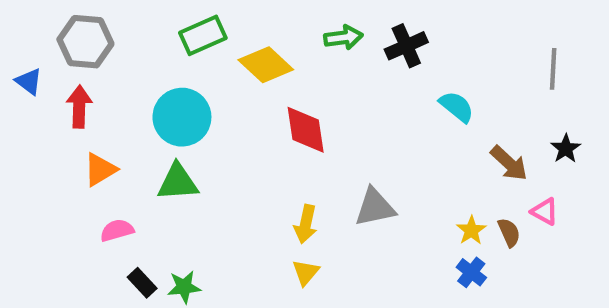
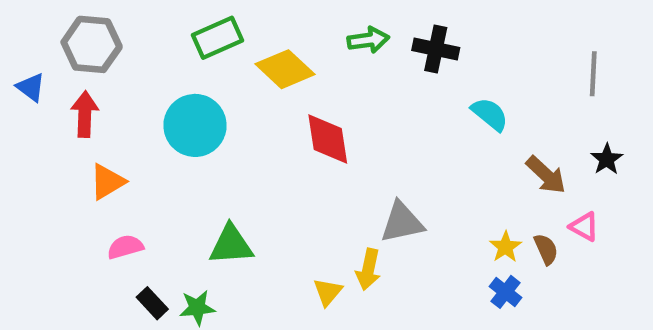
black cross: (406, 46) -> (436, 49), turned 36
green triangle: (178, 182) -> (231, 245), moved
yellow arrow: (306, 224) -> (368, 269), moved

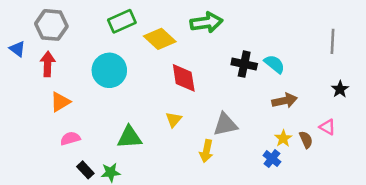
green arrow: (368, 40) -> (206, 22), size x1.4
black cross: (436, 49) -> (244, 64), moved
brown arrow: (546, 175) -> (285, 101), moved, turned -55
yellow triangle: (328, 292) -> (174, 119), moved
blue cross: (505, 292) -> (272, 159), moved

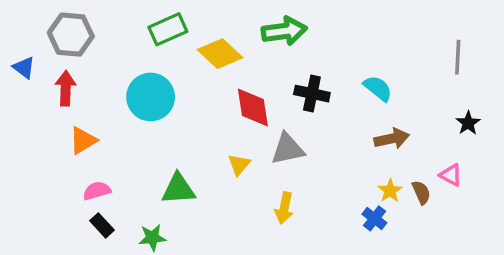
black cross: (244, 64) -> (312, 94), moved
gray triangle: (225, 125) -> (288, 149), moved
black rectangle: (85, 170) -> (102, 225), moved

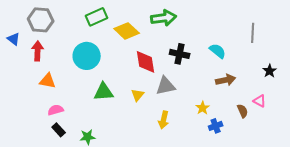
gray line: (458, 57) -> (253, 33), moved
orange triangle: (83, 140) -> (48, 81), turned 42
green triangle: (178, 189) -> (104, 92), moved
yellow star: (390, 191) -> (203, 108), moved
blue cross: (374, 218) -> (216, 126), turned 32

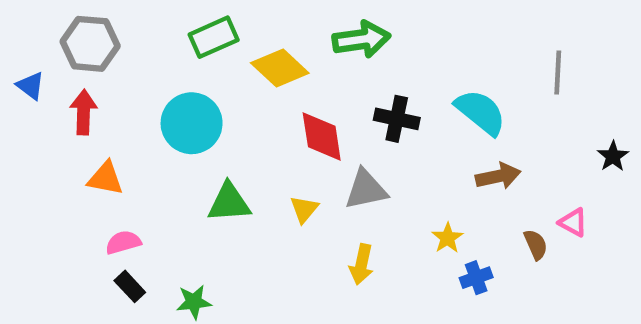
cyan semicircle: (218, 51) -> (481, 112), size x1.4
black star: (270, 71) -> (613, 156), moved

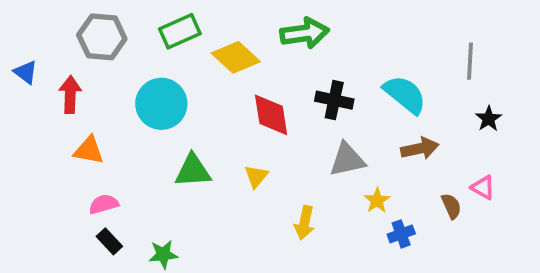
gray hexagon: (90, 44) -> (102, 37), moved
black star: (613, 156) -> (489, 119), moved
gray triangle: (366, 189) -> (347, 160), moved

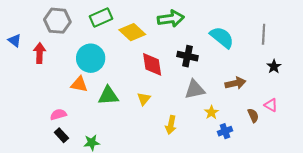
cyan semicircle: (405, 95) -> (222, 37), moved
orange triangle: (89, 150) -> (79, 84), moved

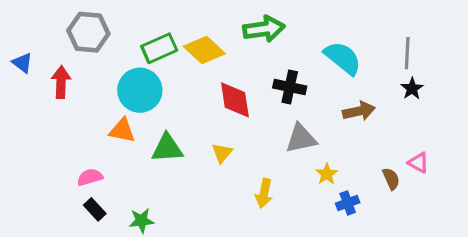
green rectangle: (101, 18) -> (159, 48), moved
black star: (274, 67) -> (412, 89), moved
brown arrow: (235, 83) -> (359, 111), moved

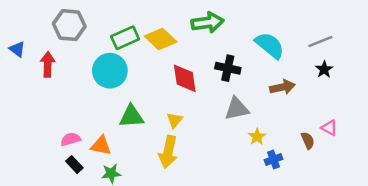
gray line: (407, 53) -> (320, 42), turned 65
orange triangle: (122, 130) -> (101, 146), moved
yellow arrow: (264, 193) -> (168, 152), moved, size x1.4

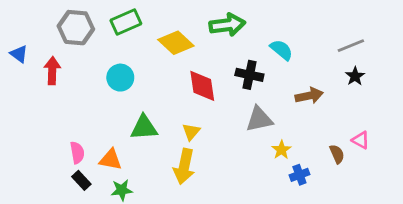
green rectangle: (125, 38) -> (126, 22), moved
cyan semicircle: (270, 45) -> (281, 50), moved, size x0.7
cyan circle: (110, 71) -> (120, 78), size x0.7
pink semicircle: (71, 139) -> (77, 153), turned 96

